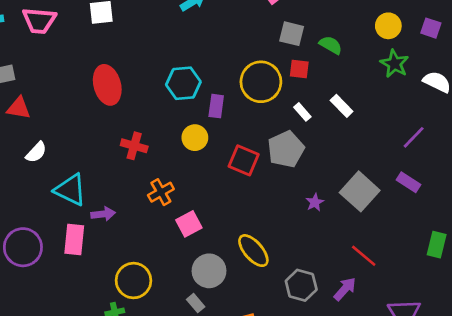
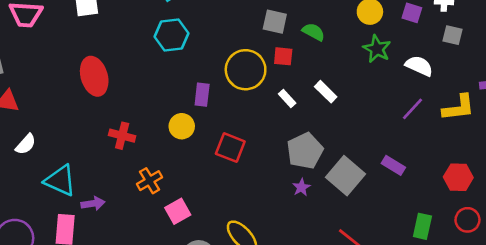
cyan hexagon: (183, 83) -> (172, 35), moved
purple line: (414, 137) -> (413, 109), moved
gray pentagon: (286, 149) -> (305, 151), moved

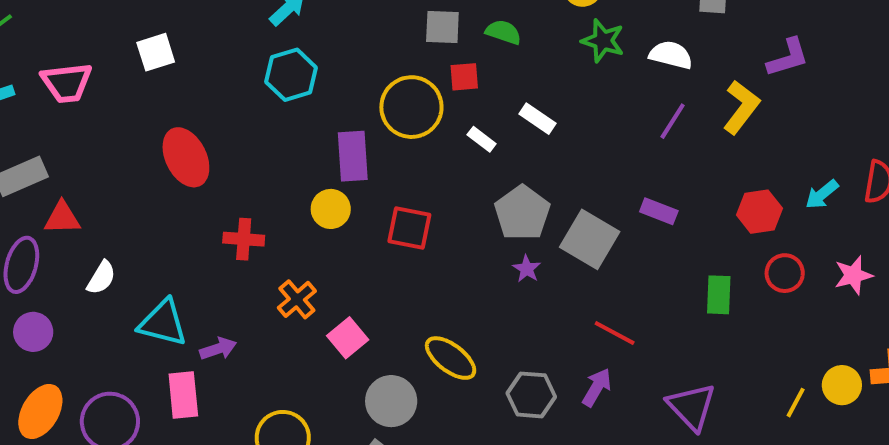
purple rectangle: (202, 95) -> (353, 156), size x1.4
yellow L-shape: (459, 108) -> (741, 107), turned -36

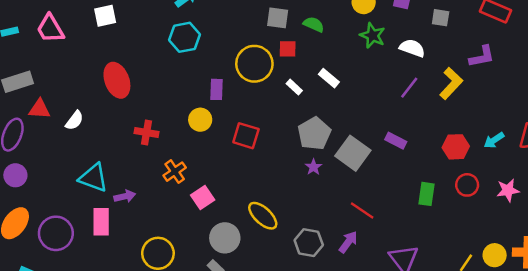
pink trapezoid: (67, 83) -> (50, 29), turned 60
purple rectangle: (353, 156) -> (216, 89), size x0.7
white semicircle: (101, 278) -> (74, 120), moved

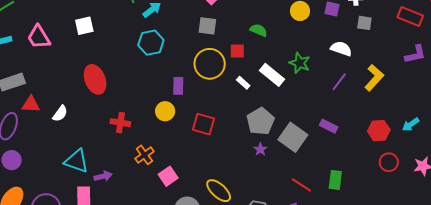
gray square: (278, 18) -> (207, 26), moved
green star: (373, 36) -> (300, 63), moved
purple L-shape: (482, 57) -> (415, 54), moved
white rectangle: (329, 78) -> (272, 75), size x1.4
green rectangle: (427, 194) -> (335, 180), moved

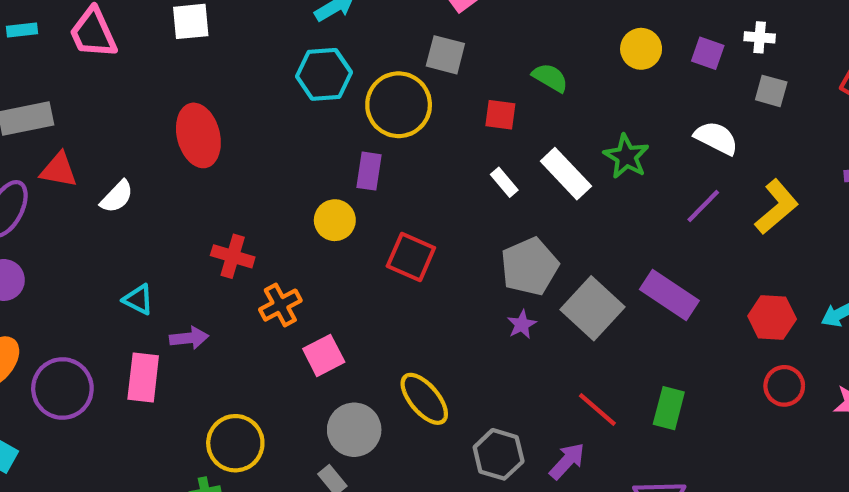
yellow circle: (210, 64) -> (399, 105), moved
red cross: (120, 123) -> (233, 256), moved
purple rectangle: (329, 126) -> (669, 295), size x1.5
cyan triangle: (77, 161) -> (138, 299), size x0.6

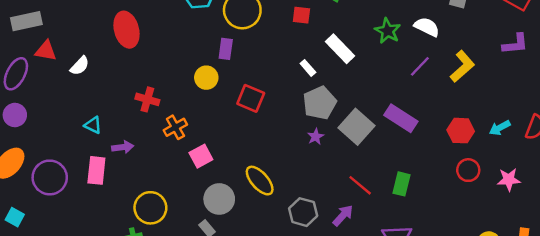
green star: (626, 156) -> (388, 31), moved
white rectangle: (504, 182) -> (308, 68), moved

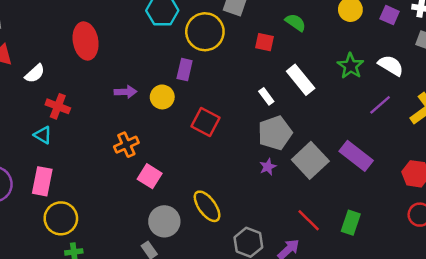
red cross: (147, 99) -> (58, 106), moved
purple arrow: (123, 147) -> (126, 92), moved
pink square: (201, 156) -> (150, 176), turned -35
yellow circle: (150, 208) -> (61, 218), moved

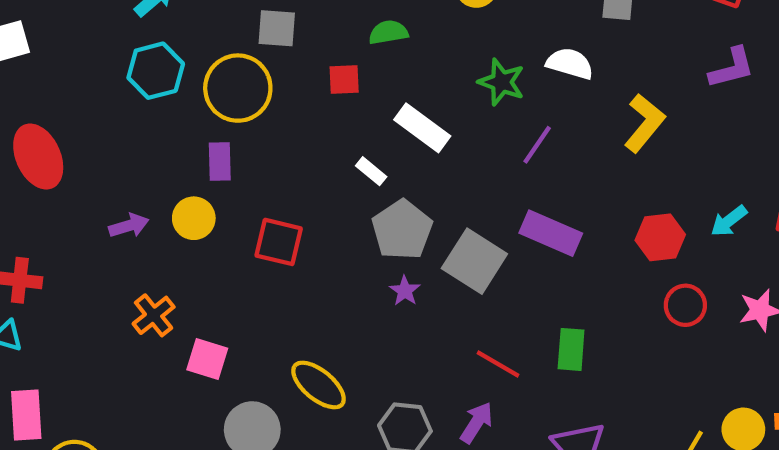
green semicircle: (296, 22) -> (388, 32), turned -30
purple line: (380, 105) -> (537, 145), moved

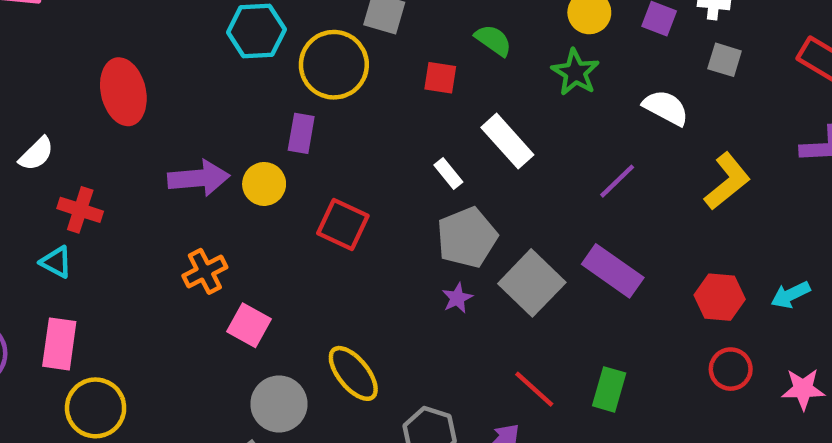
green semicircle: (388, 32) -> (493, 40), turned 33
green star: (502, 82) -> (575, 72), moved
purple arrow: (129, 226) -> (199, 178), size x1.5

